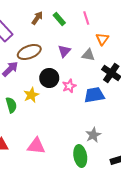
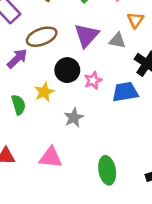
purple triangle: (64, 51) -> (87, 35), size x1.5
gray star: (93, 135) -> (74, 118), moved

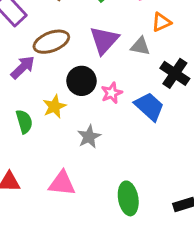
orange triangle: (135, 20) -> (161, 22), turned 30
blue trapezoid: (125, 92) -> (149, 106), turned 52

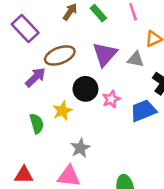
blue trapezoid: (149, 106) -> (143, 111), turned -64
gray star: (89, 137) -> (80, 148), moved

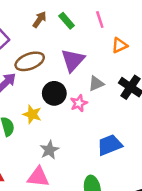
gray triangle: (136, 59) -> (96, 83), moved, turned -35
yellow star: (62, 111) -> (32, 114), turned -30
blue trapezoid: (143, 111) -> (110, 145), moved

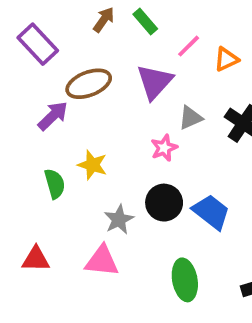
pink line: (100, 20) -> (189, 46), moved, turned 63
black circle: (54, 93) -> (164, 203), moved
blue trapezoid: (110, 145) -> (211, 212), turned 60

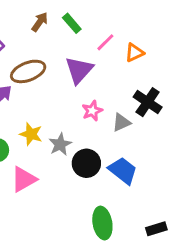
gray triangle: (190, 118) -> (121, 122), moved
pink star: (164, 148) -> (92, 111), moved
gray star: (119, 220) -> (60, 144), moved
pink triangle: (102, 261) -> (24, 179), moved, turned -36

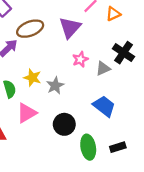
black circle: (86, 163) -> (64, 124), moved
black rectangle: (156, 229) -> (118, 147), moved

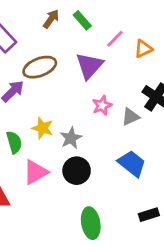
black circle: (64, 124) -> (77, 171), moved
green ellipse: (88, 147) -> (91, 223), moved

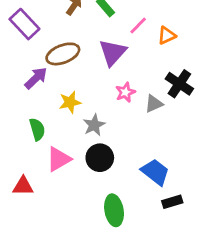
yellow star: (43, 128) -> (70, 102), moved, turned -30
blue trapezoid: (132, 164) -> (155, 172), moved

